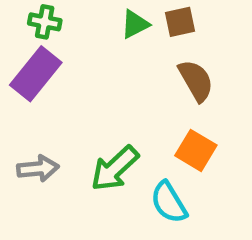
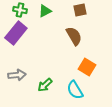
green triangle: (135, 24) -> (45, 11), moved
brown semicircle: (196, 81) -> (74, 36), moved
green arrow: (115, 169) -> (45, 85), moved, size x0.7

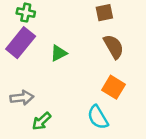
green triangle: (45, 11) -> (59, 53), moved
brown semicircle: (74, 36) -> (114, 47), moved
green arrow: (45, 85) -> (42, 121), moved

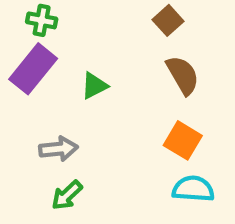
brown square: (104, 13) -> (168, 20), turned -30
gray arrow: (22, 98) -> (58, 149), moved
cyan semicircle: (98, 117) -> (193, 189), moved, turned 125

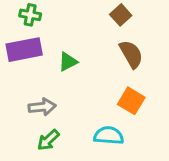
purple rectangle: (33, 69) -> (24, 50), turned 40
cyan semicircle: (193, 189) -> (109, 136), moved

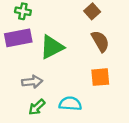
green triangle: (68, 62) -> (52, 47), size x1.6
orange square: (131, 101) -> (100, 77), turned -36
cyan semicircle: (109, 136) -> (70, 104), moved

